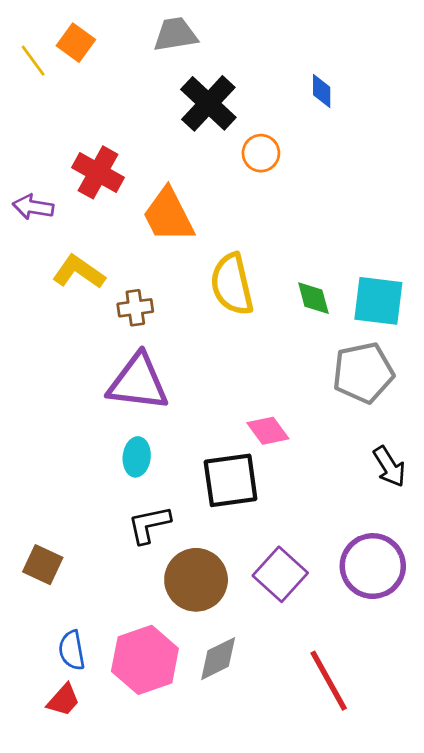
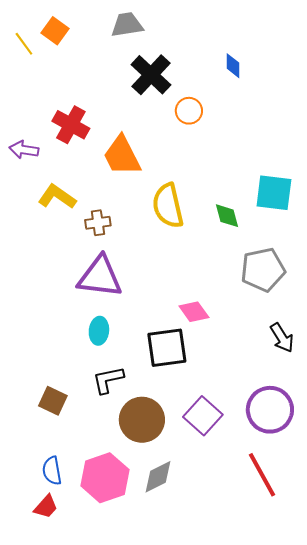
cyan square: (378, 301) -> (274, 193), moved
brown square: (43, 565) -> (53, 401), moved
red line: (329, 681) -> (262, 475), moved

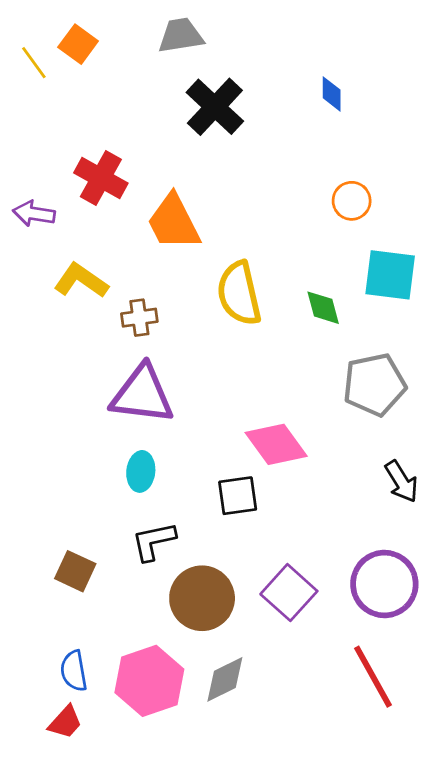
orange circle: (189, 111) -> (352, 201), moved
pink diamond: (194, 312) -> (276, 444), size x1.4
black square: (167, 348) -> (238, 496), size x0.7

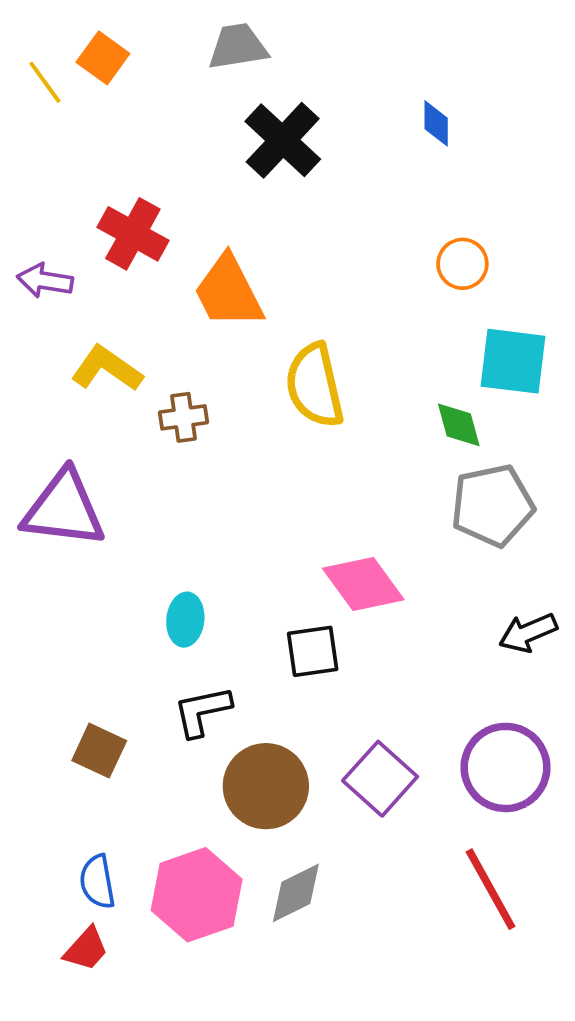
green diamond: (323, 308) -> (459, 425), moved
purple triangle: (142, 395) -> (64, 509), moved
black arrow: (401, 481) -> (528, 633), turned 99

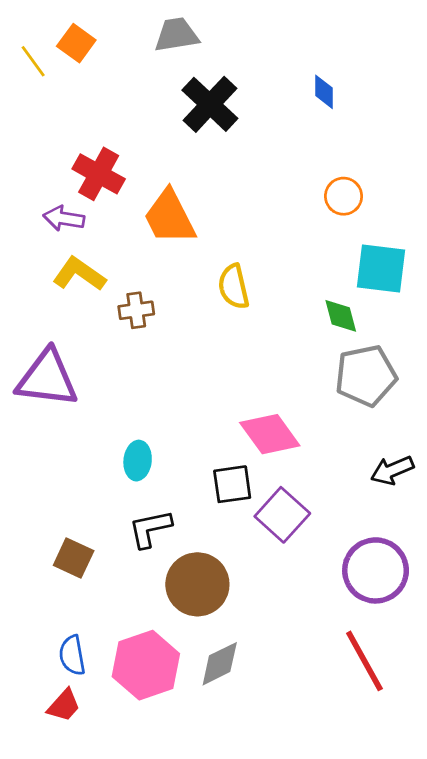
purple arrow: (45, 281) -> (64, 218), moved
yellow semicircle: (315, 386) -> (234, 287), size x0.7
purple square: (380, 779) -> (282, 515), moved

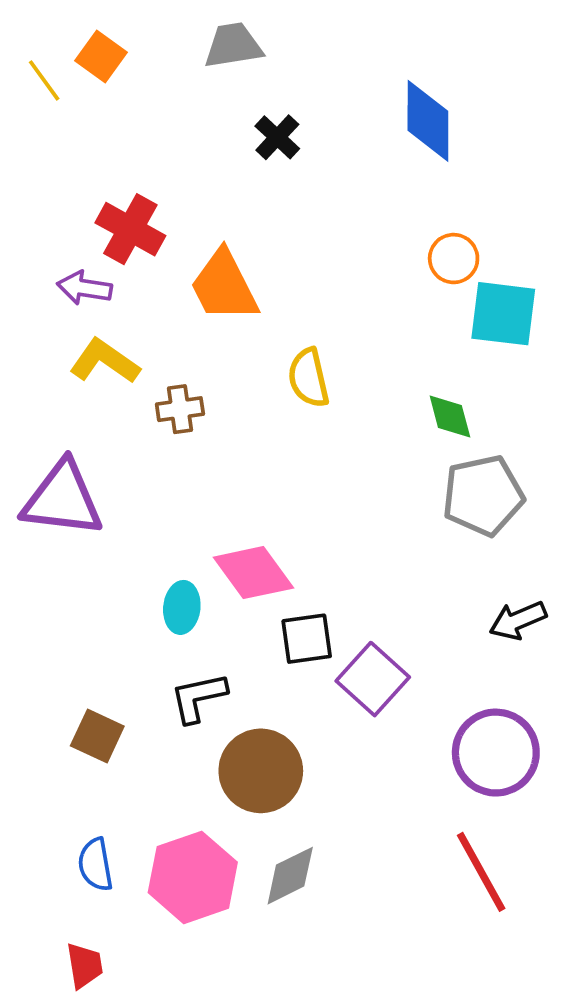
blue diamond: (324, 92) -> (428, 121), size x1.8
black cross: (210, 104) -> (277, 137), size x0.6
cyan square: (381, 269) -> (503, 314), moved
pink diamond: (270, 434) -> (253, 573), moved
red trapezoid: (64, 705) -> (84, 966), moved, turned -51

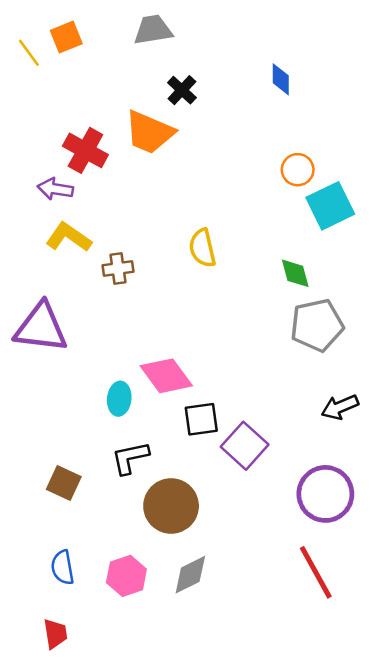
orange square: (101, 57) -> (66, 37), turned 32
blue diamond: (428, 121) -> (281, 79), size x0.6
orange trapezoid: (224, 286) -> (149, 132), moved, turned -40
cyan square: (503, 314) -> (330, 206), turned -33
pink hexagon: (193, 877) -> (126, 576), size x0.7

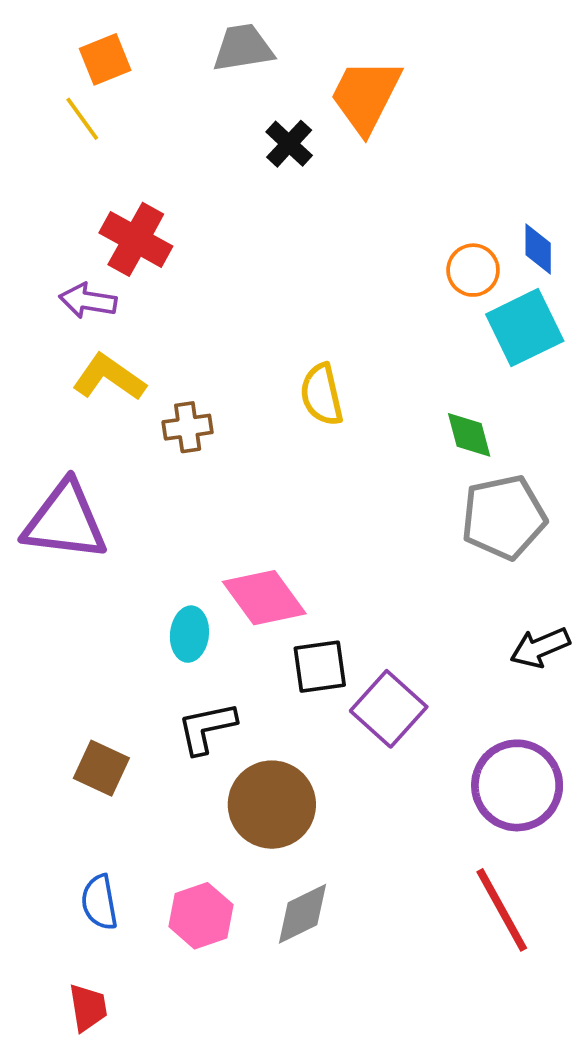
yellow line: (29, 53) -> (82, 119), moved
blue diamond: (281, 79) -> (538, 249), moved
orange trapezoid: (149, 132) -> (366, 96), moved, turned 94

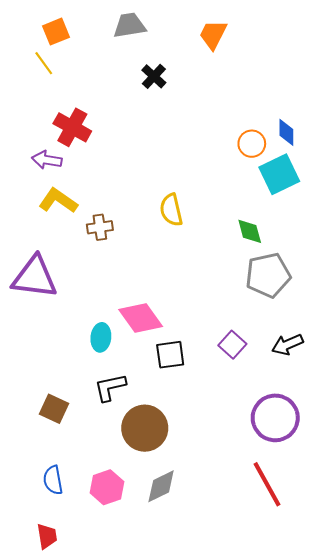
orange trapezoid: (366, 96) -> (213, 35), moved, size x0.7
purple square: (389, 709) -> (232, 345), moved, size x0.7

